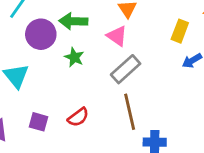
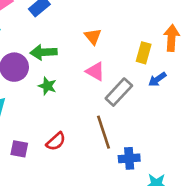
pink triangle: (117, 36) -> (95, 71), moved
gray rectangle: (126, 69) -> (119, 92), moved

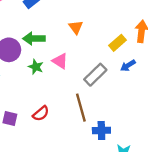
yellow rectangle: (144, 53) -> (117, 43), turned 30
pink triangle: (95, 71) -> (60, 61), moved

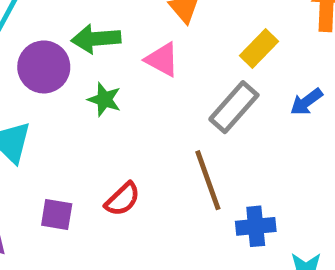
yellow rectangle: (117, 43) -> (259, 48), moved
pink triangle: (60, 61) -> (162, 60), moved
blue arrow: (128, 65) -> (306, 102), moved

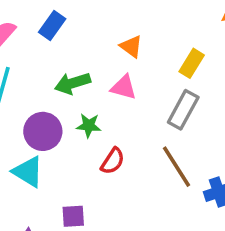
purple circle: (44, 67) -> (43, 131), moved
red semicircle: (123, 199) -> (113, 161), moved

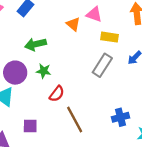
yellow rectangle: (192, 63) -> (109, 37), turned 63
pink triangle: (124, 87) -> (94, 14), moved
brown line: (177, 167) -> (75, 120), moved

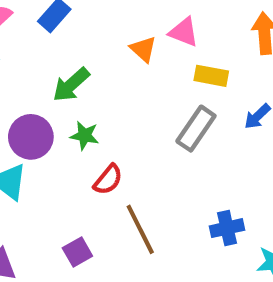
green arrow: (36, 44) -> (71, 85), turned -30
purple square: (30, 126) -> (77, 252), moved, turned -32

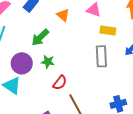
orange triangle: (143, 49) -> (63, 15), moved
gray rectangle: (196, 129) -> (101, 56), turned -35

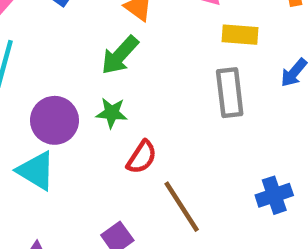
green arrow: (40, 37) -> (120, 55), moved

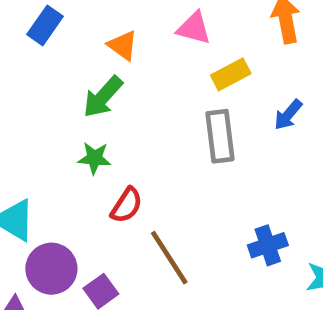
yellow rectangle: (240, 35) -> (231, 74), turned -32
purple circle: (54, 120) -> (51, 269), moved

